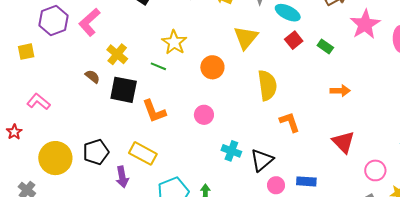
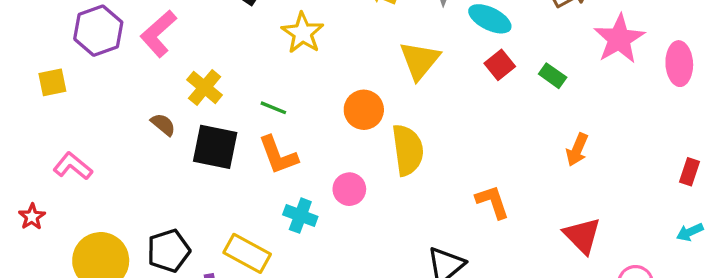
yellow star: (174, 42) -> (303, 33), moved
yellow semicircle: (267, 85) -> (408, 150), moved
orange arrow: (340, 91) -> (577, 150), turned 114
orange L-shape: (154, 111) -> (278, 155), moved
cyan cross: (231, 151) -> (300, 216), moved

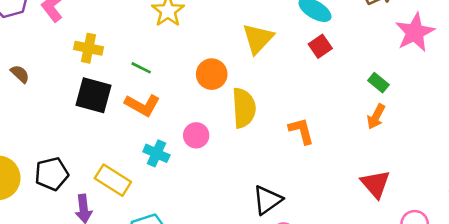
green rectangle: (553, 76) -> (378, 83), moved
yellow cross: (205, 87) -> (88, 48), turned -32
brown semicircle: (163, 124) -> (20, 74), moved
orange L-shape: (278, 155) -> (142, 105), turned -44
orange L-shape: (493, 202) -> (301, 131), moved

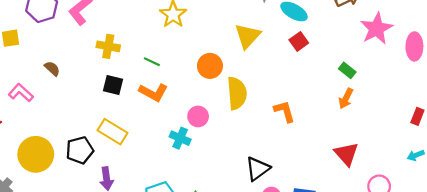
black square: (94, 95) -> (113, 85), size x0.7
cyan cross: (156, 153) -> (180, 138), moved
yellow rectangle: (113, 180) -> (112, 132), moved

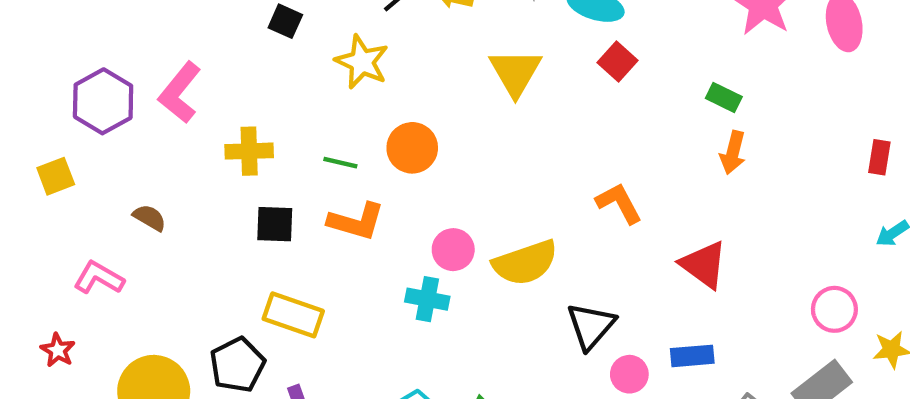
orange circle: (210, 66) -> (412, 148), moved
yellow semicircle: (237, 93) -> (525, 263), moved, turned 88
red triangle: (346, 154) -> (704, 265), moved

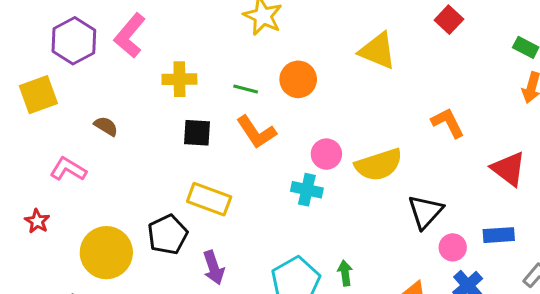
yellow triangle: (515, 72) -> (378, 51), moved, turned -39
yellow square: (56, 176) -> (38, 95), size x1.4
orange L-shape: (356, 221) -> (256, 132), turned 39

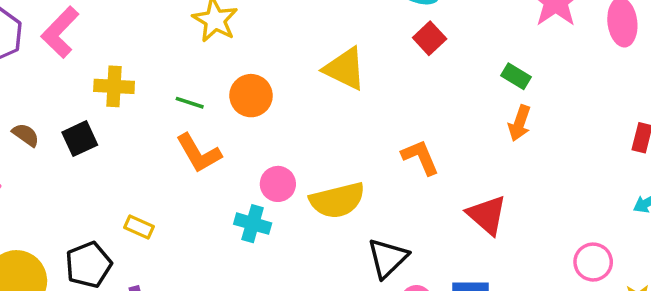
black square: (197, 133) -> (80, 139), moved, turned -32
yellow rectangle: (209, 199) -> (139, 227), size x0.6

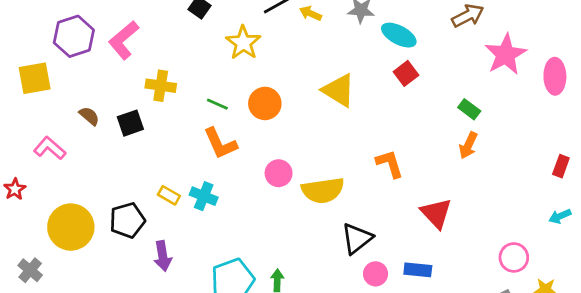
cyan cross: (253, 224) -> (204, 196), moved

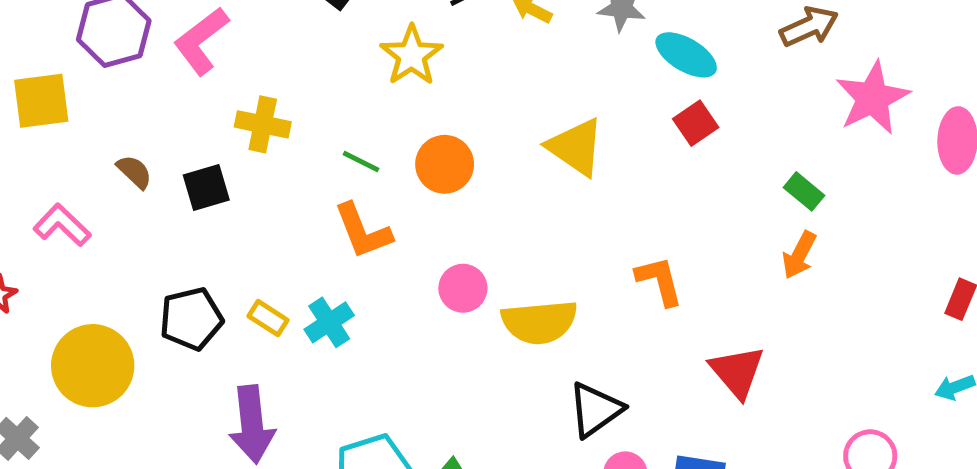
cyan cross: (204, 196) -> (329, 322), turned 32
black pentagon: (127, 220) -> (191, 319), moved
purple arrow: (163, 256) -> (252, 424), size x1.4

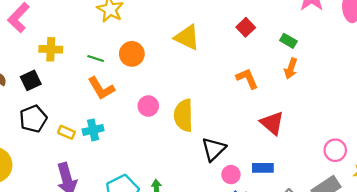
red square: (696, 123) -> (246, 27), moved
orange L-shape: (659, 281) -> (247, 78), moved
black pentagon: (191, 319) -> (33, 119), moved
cyan cross: (329, 322) -> (93, 130), turned 30
yellow semicircle: (539, 322) -> (184, 115), turned 104

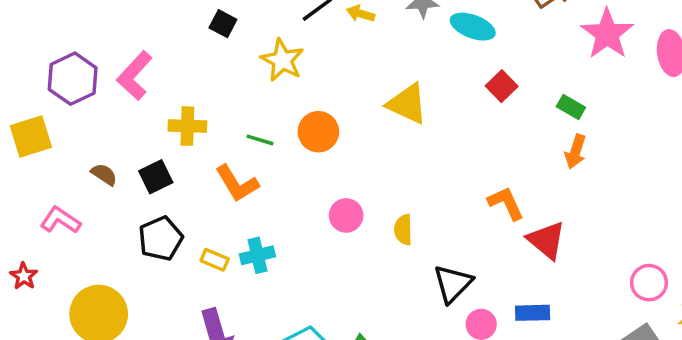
orange L-shape: (247, 78) -> (506, 203), moved
orange L-shape: (101, 88) -> (237, 183), moved
yellow semicircle: (184, 115) -> (403, 230), size x0.6

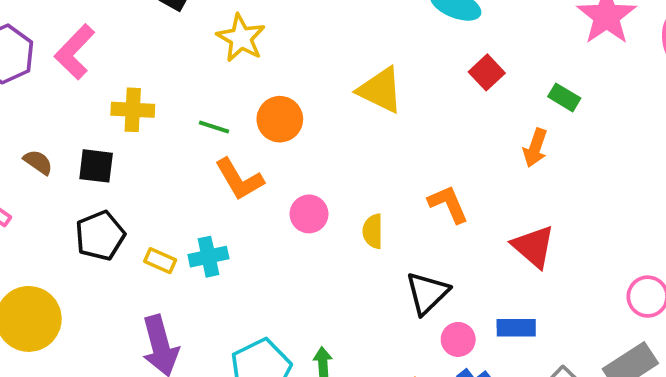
orange arrow: (575, 152) -> (535, 148), moved
black square: (156, 177) -> (96, 166), turned 32
orange L-shape: (237, 183) -> (239, 179), moved
orange L-shape: (506, 203) -> (448, 204), moved

